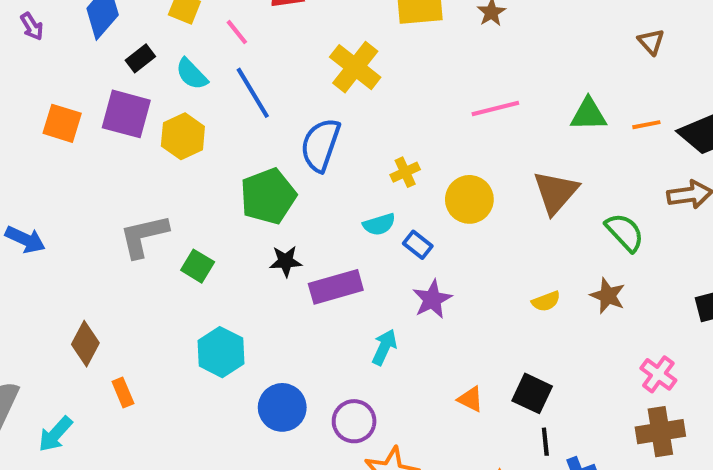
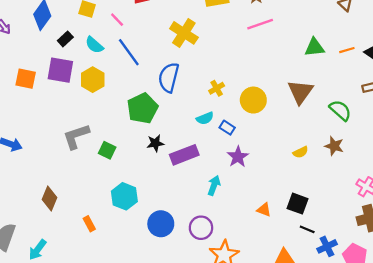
pink line: (495, 109) -> (260, 24), moved
orange rectangle: (123, 392) -> (89, 224), moved
black line: (545, 442) -> (307, 229), turned -56

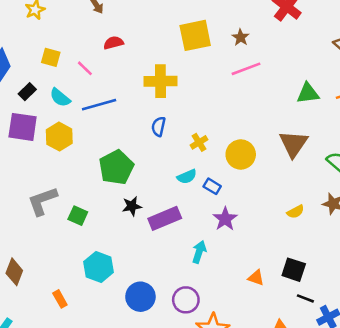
yellow cross: (184, 33) -> (161, 81), turned -32
blue line: (129, 52) -> (99, 105), turned -68
blue semicircle: (169, 77) -> (159, 127), moved, size x0.6

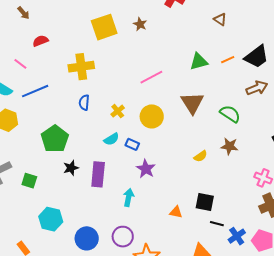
pink line: (246, 69) -> (151, 77), moved
purple rectangle: (165, 218) -> (98, 174), turned -55

